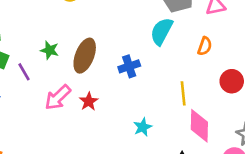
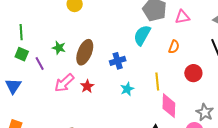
cyan star: (143, 127) -> (127, 89), moved

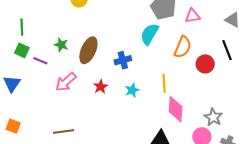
orange semicircle: (174, 47) -> (183, 47), size x1.5
purple line: (40, 63) -> (40, 61), turned -40
red circle: (193, 73) -> (205, 64), moved
red star: (87, 86) -> (101, 87), moved

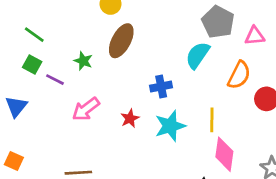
green line: (22, 27) -> (34, 35), turned -56
brown ellipse: (88, 50) -> (121, 41), moved
cyan star: (132, 90) -> (170, 126), size x1.6

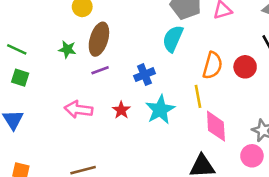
green star: (83, 61) -> (67, 49), moved
orange semicircle: (239, 75) -> (213, 65), moved
purple line: (55, 80) -> (100, 70), moved, turned -36
pink arrow: (86, 109) -> (78, 110), turned 56

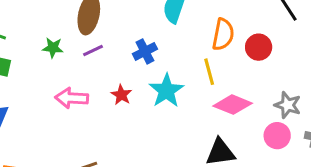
green star: (67, 49) -> (53, 48), moved
red circle: (245, 67) -> (259, 47), moved
pink diamond: (216, 126) -> (233, 105), turned -60

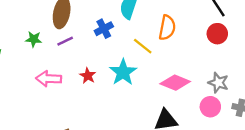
red circle: (259, 47) -> (217, 34), moved
blue cross: (145, 51) -> (104, 29), moved
yellow line: (209, 72) -> (143, 46), moved, turned -36

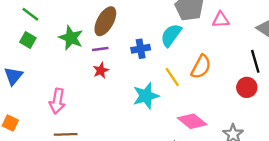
green star: (34, 39) -> (71, 38), size x1.5
red star: (88, 76) -> (101, 70), moved
pink arrow: (49, 79) -> (57, 101), moved, turned -100

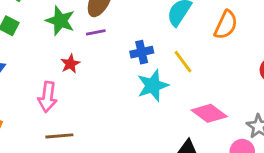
blue cross: (141, 49) -> (142, 52), moved
orange semicircle: (201, 67) -> (226, 25), moved
red star: (101, 70) -> (70, 64), moved

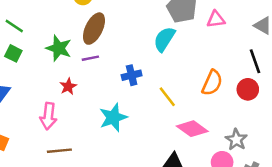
orange semicircle: (226, 25) -> (212, 83), moved
yellow line: (183, 62) -> (167, 97), moved
cyan star: (153, 86) -> (113, 117), moved

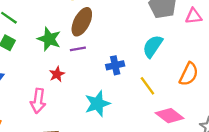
cyan semicircle: (164, 39) -> (153, 46), moved

